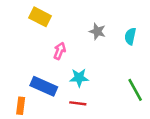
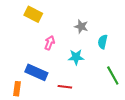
cyan semicircle: (130, 36) -> (103, 42), moved
cyan star: (79, 78) -> (76, 57), moved

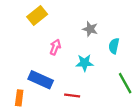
yellow rectangle: (33, 14) -> (37, 15), turned -66

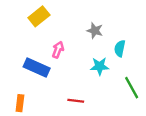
cyan star: (85, 63) -> (100, 66), moved
blue rectangle: (41, 80) -> (37, 67), moved

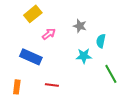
pink arrow: (58, 50) -> (49, 34), moved, turned 32
red line: (76, 101) -> (52, 85), moved

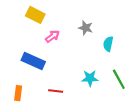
yellow rectangle: (33, 14) -> (35, 15), turned 66
cyan star: (84, 56) -> (90, 78), moved

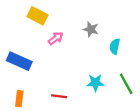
blue rectangle: (33, 61) -> (19, 61), moved

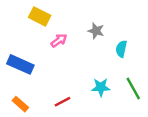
red line: (59, 96) -> (62, 102), turned -35
orange rectangle: (19, 99) -> (20, 104), turned -56

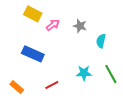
pink arrow: (59, 40) -> (53, 25), moved
blue rectangle: (20, 64) -> (33, 54), moved

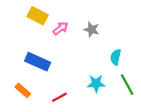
cyan semicircle: (101, 41) -> (116, 57), moved
orange rectangle: (17, 87) -> (23, 90), moved

